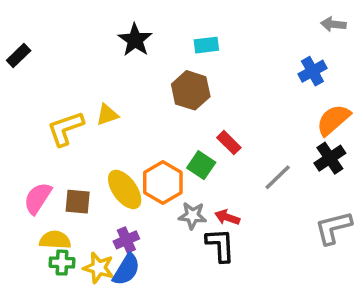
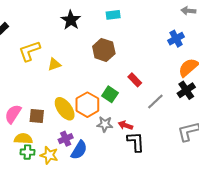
cyan rectangle: (206, 45) -> (113, 15), moved
yellow L-shape: (65, 129) -> (30, 51), moved
red rectangle: (229, 143) -> (135, 80), moved
black L-shape: (220, 245) -> (136, 142), moved
blue semicircle: (126, 269) -> (79, 150), moved

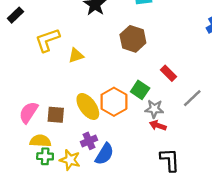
gray star: (105, 124) -> (154, 109), moved
black L-shape: (136, 142) -> (170, 160), moved

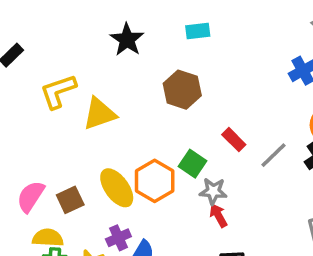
yellow triangle: (76, 55) -> (99, 114), size x1.5
gray line: (192, 98) -> (273, 155), moved
brown square: (56, 115) -> (70, 200), turned -30
red arrow: (158, 125) -> (218, 215), turned 42

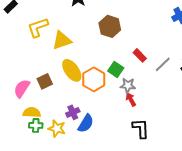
yellow ellipse: (117, 188) -> (72, 70), moved
brown square: (70, 200) -> (45, 81), moved

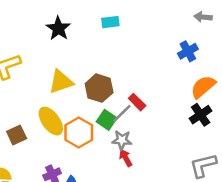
brown hexagon: (110, 26) -> (99, 88), moved
yellow triangle: (62, 40) -> (61, 82), moved
gray line: (163, 64) -> (122, 113), moved

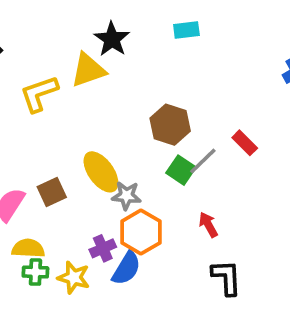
yellow triangle: (61, 82) -> (88, 70), moved
red rectangle: (137, 102) -> (245, 143), moved
orange hexagon: (79, 132) -> (141, 232), moved
gray star: (122, 140) -> (126, 196), moved

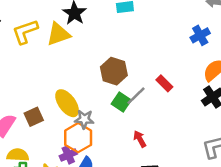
yellow L-shape: (39, 94) -> (25, 32), moved
orange hexagon: (141, 232) -> (78, 138), moved

